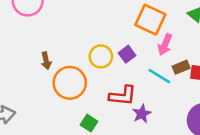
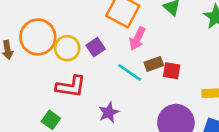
orange circle: (70, 83) -> (38, 37), moved
red L-shape: (123, 96) -> (71, 86), moved

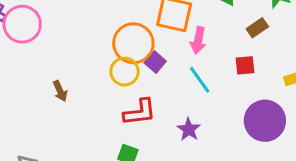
orange circle: (38, 37) -> (133, 43), moved
brown rectangle: (154, 64) -> (257, 28), moved
cyan line: (130, 72) -> (200, 80), turned 35

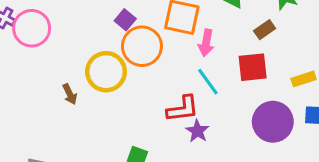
purple square: (155, 62) -> (125, 20), moved
red square: (245, 65) -> (253, 67), size x1.5
yellow circle: (125, 72) -> (106, 72), moved, size x1.4
red L-shape: (140, 112) -> (183, 109), moved

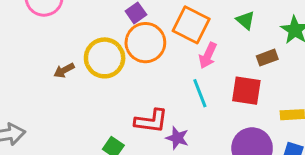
brown arrow: (70, 94) -> (64, 70), turned 72
red L-shape: (183, 109) -> (151, 121), moved
purple star: (197, 131) -> (177, 138), turned -30

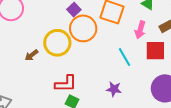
pink arrow: (208, 56) -> (140, 30), moved
red L-shape: (151, 121) -> (66, 84), moved

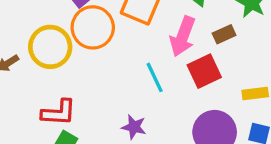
pink arrow: (140, 30) -> (183, 36), size x1.4
red square: (155, 51) -> (204, 71), turned -30

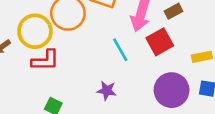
red L-shape: (59, 113) -> (45, 60), moved

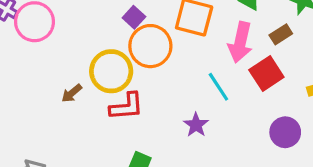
purple circle: (172, 90) -> (285, 132), size x0.7
purple star: (107, 91) -> (196, 125), moved, turned 30

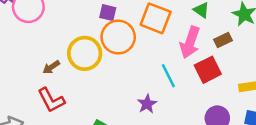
purple square: (134, 17) -> (108, 13), turned -36
red L-shape: (127, 106) -> (51, 100), moved, turned 60

